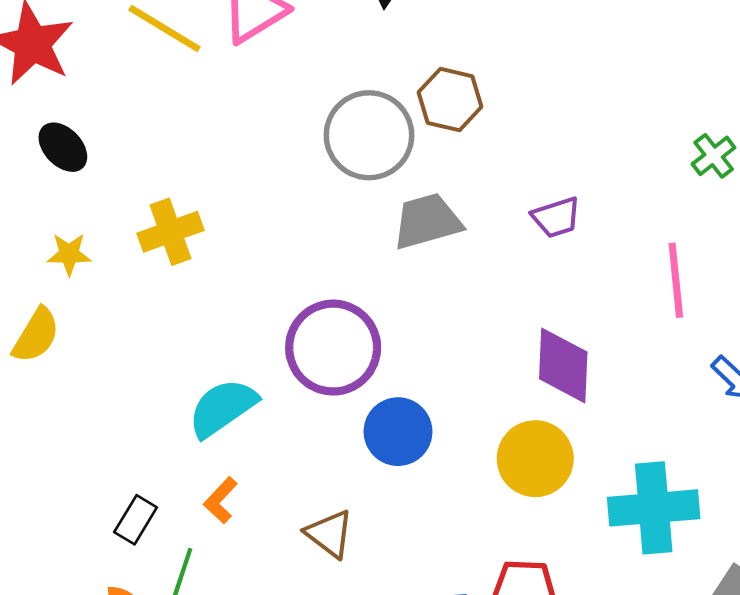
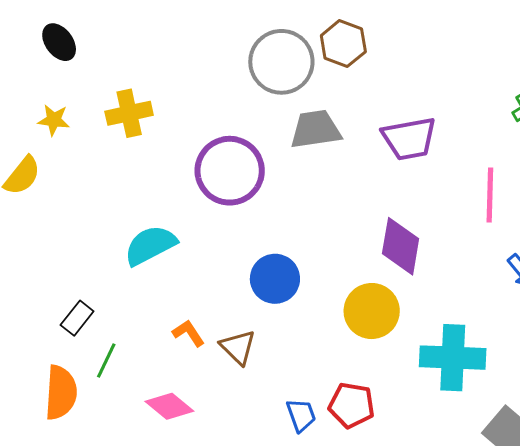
purple trapezoid: (556, 217) -> (409, 138), size x1.5
purple circle: (333, 348) -> (230, 171), moved
orange L-shape: (221, 500) -> (189, 333), moved, turned 96
brown triangle: (329, 534) -> (238, 347), moved

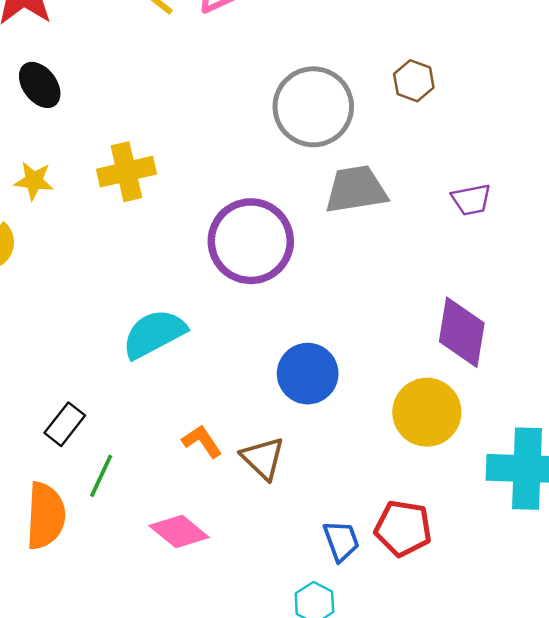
brown hexagon: (343, 44) -> (414, 81), moved, size x0.7
purple trapezoid: (409, 138) -> (471, 200), size x0.6

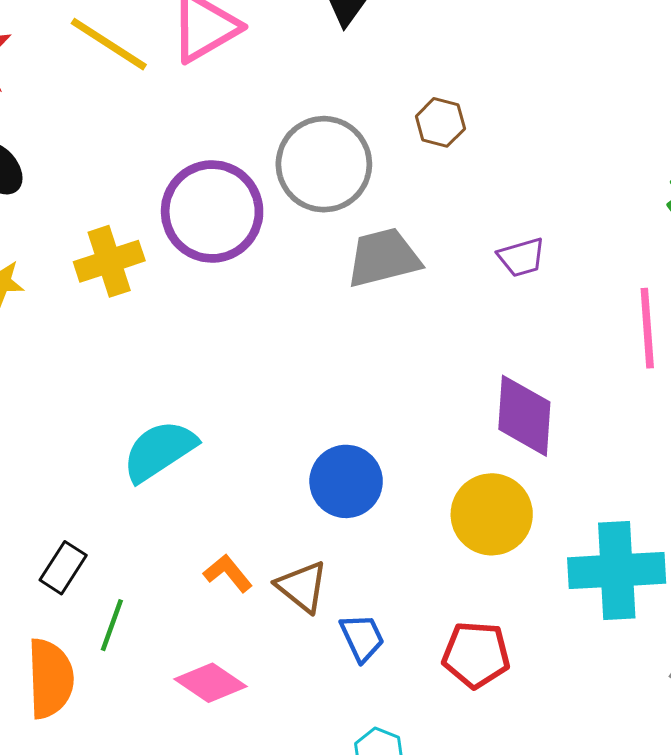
purple circle: (251, 241) -> (212, 211), moved
blue trapezoid: (341, 541) -> (362, 638), moved

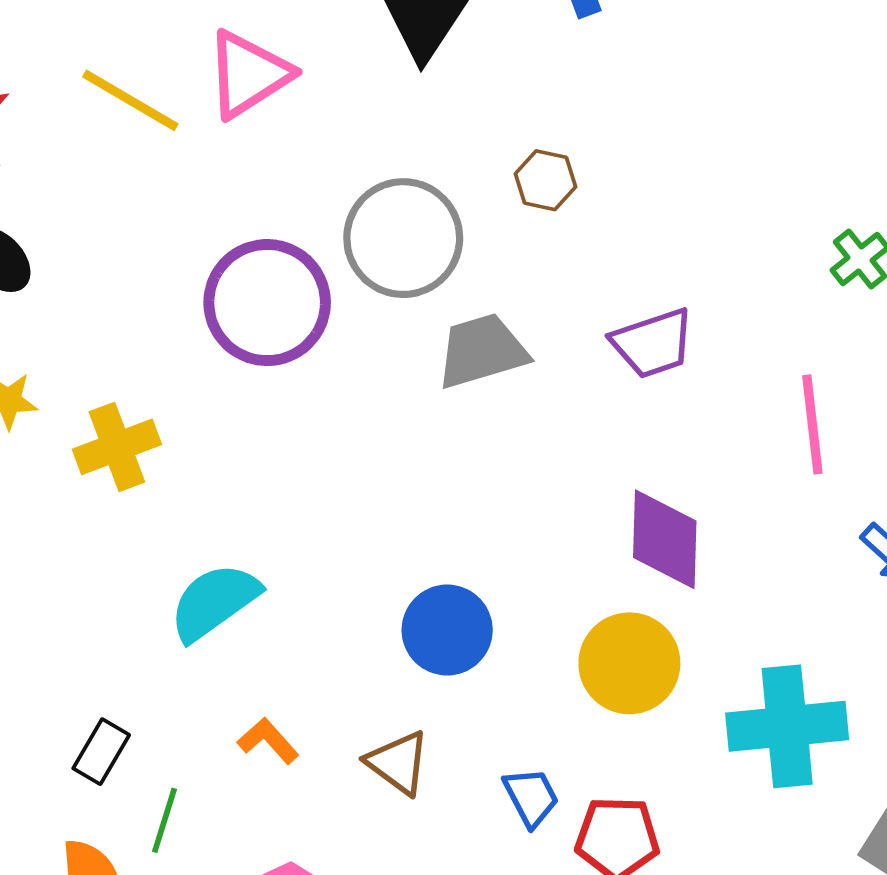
purple trapezoid: (521, 257) -> (653, 343), size x1.4
yellow cross: (109, 261) -> (117, 447), moved
orange L-shape: (228, 573) -> (268, 741), moved
blue trapezoid: (362, 638) -> (531, 797), moved

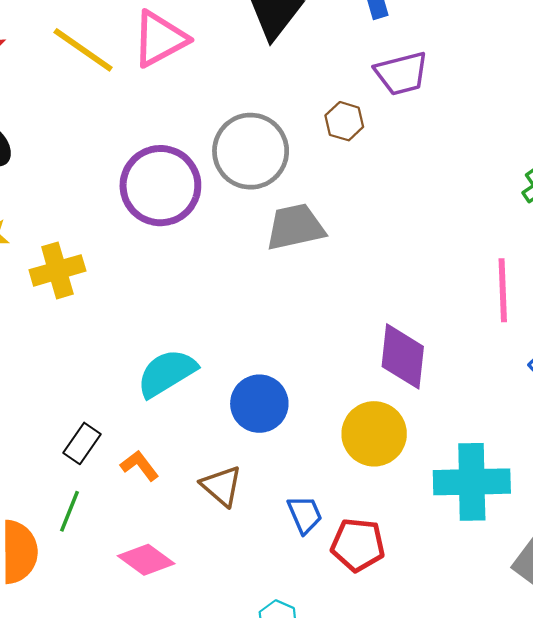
purple trapezoid: (653, 343) -> (401, 73), moved
cyan semicircle: (214, 602) -> (167, 373), moved
black rectangle: (101, 752) -> (82, 443), moved

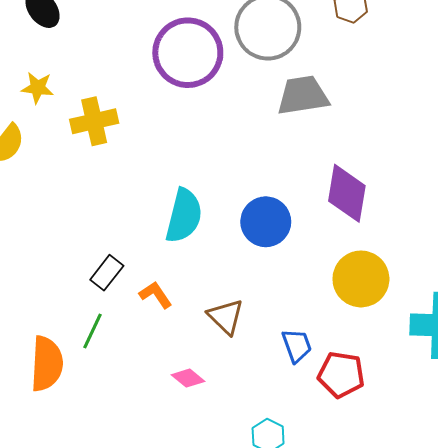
purple diamond: (403, 356) -> (347, 193), moved
cyan semicircle: (167, 373) -> (184, 216), turned 132
blue circle: (259, 404) -> (266, 222), moved
pink diamond: (146, 560) -> (188, 378), moved, size x0.7

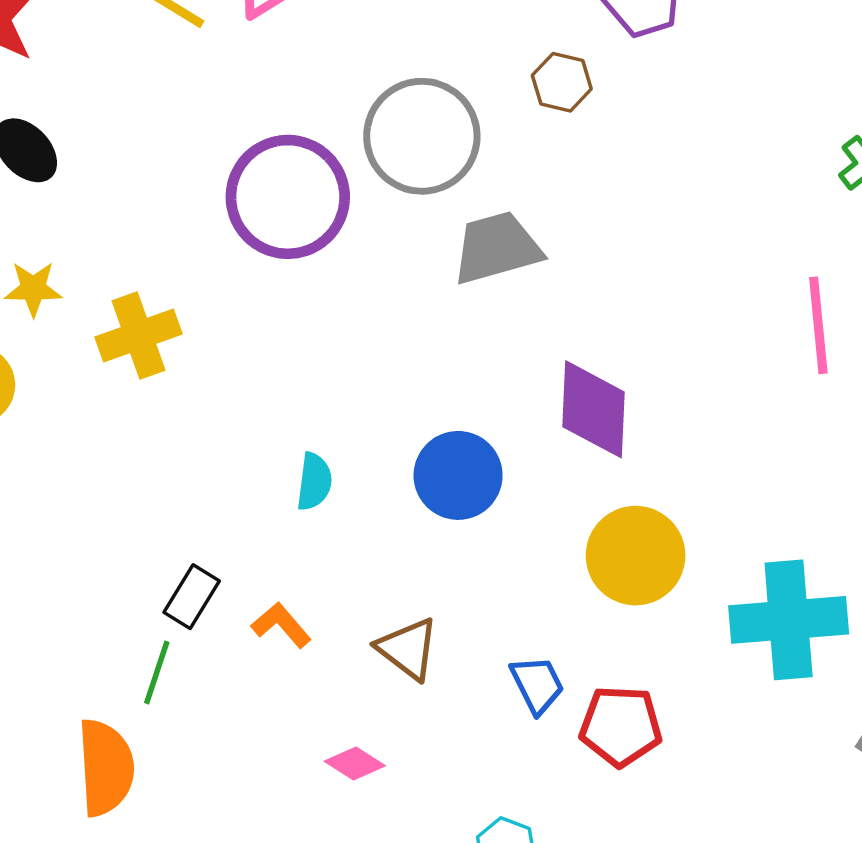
cyan semicircle: (184, 216) -> (314, 482), size x0.6
green line: (93, 331) -> (157, 672), moved

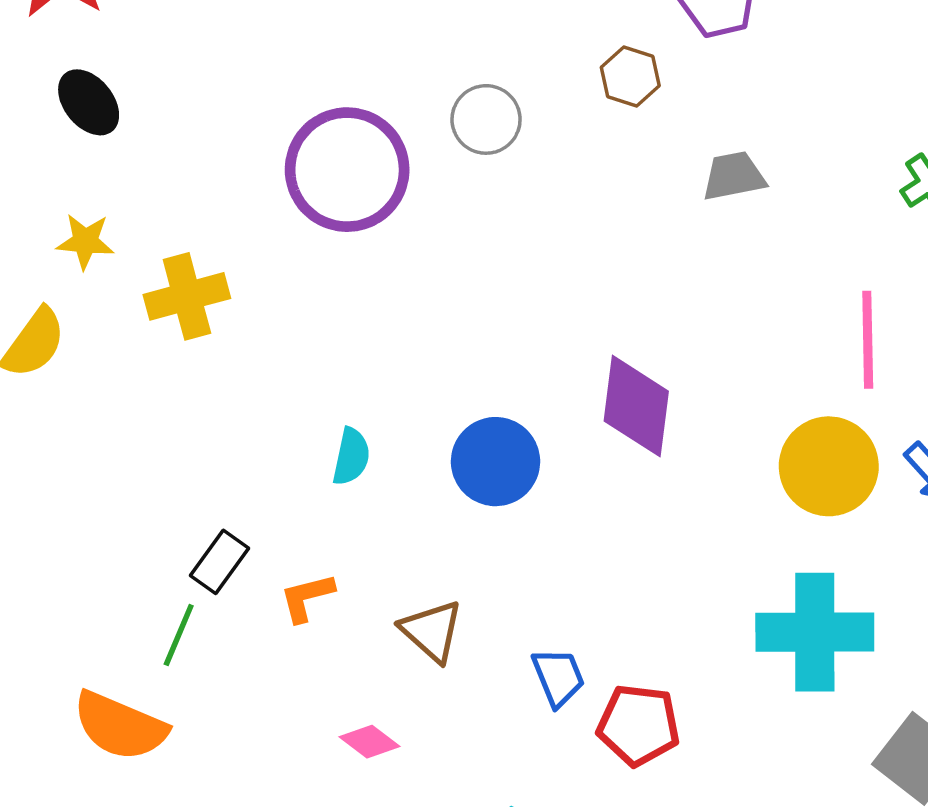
gray circle: (422, 136) -> (486, 119), size x0.6
gray trapezoid: (497, 248) -> (734, 176), moved, size x0.7
yellow circle: (636, 556) -> (829, 466), moved
orange L-shape: (281, 625) -> (307, 597), turned -68
orange semicircle: (106, 767) -> (120, 726), turned 112

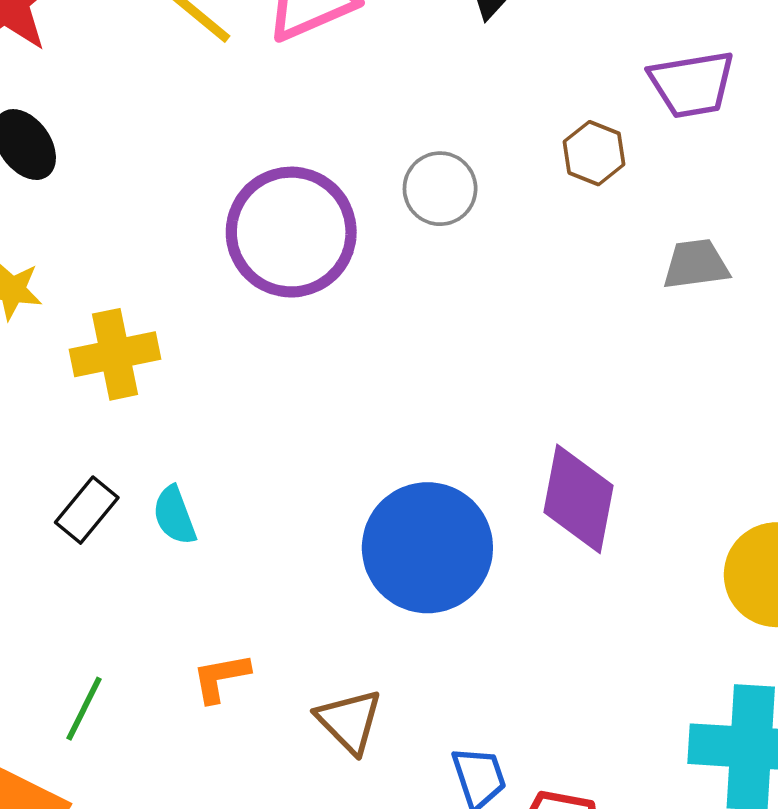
cyan semicircle: (351, 456) -> (175, 515), moved, turned 144
blue circle: (496, 462) -> (427, 548), size x1.4
black rectangle: (219, 562) -> (87, 510), moved

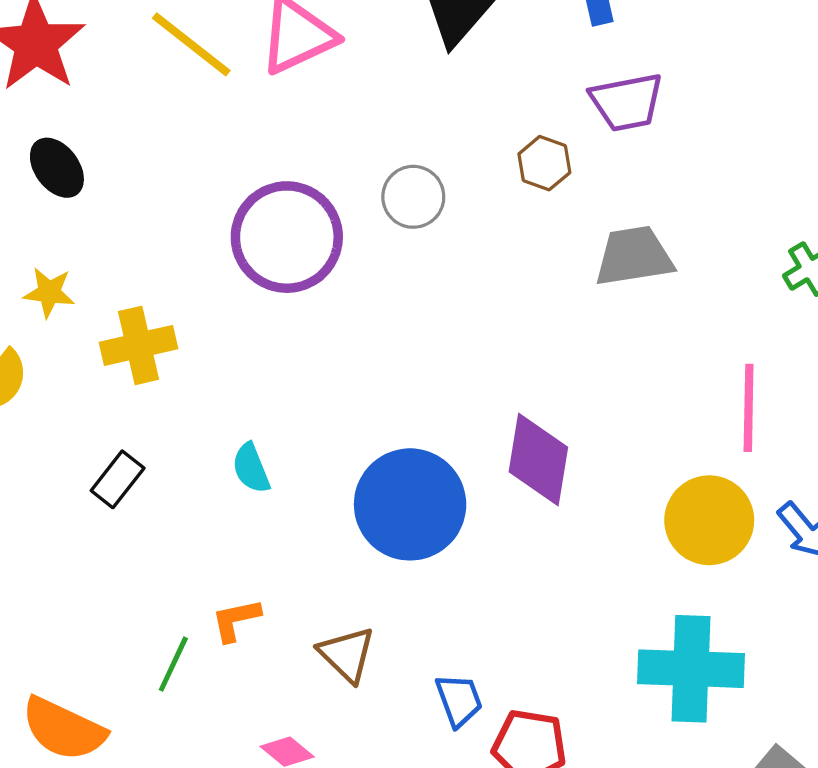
gray trapezoid: (696, 264) -> (634, 256), size x1.4
cyan semicircle: (175, 515) -> (251, 468), moved
green line: (84, 709) -> (173, 664), moved

